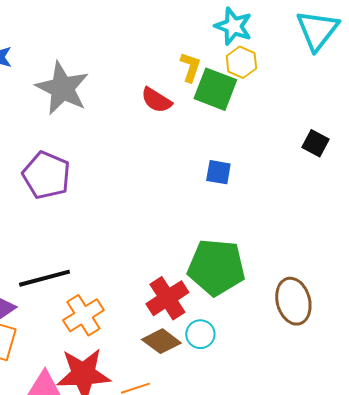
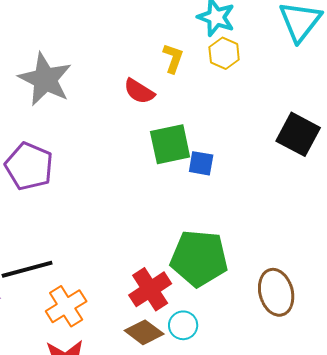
green square: (215, 89) -> (170, 144), moved, turned -33
black square: (315, 143) -> (298, 134), size x1.6

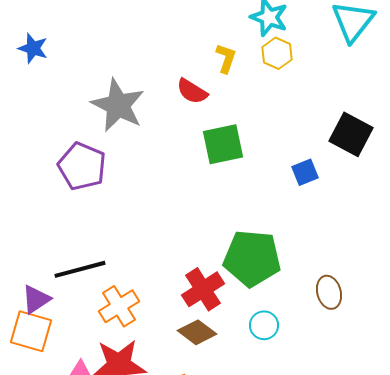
gray star: (45, 79) -> (118, 105), moved
blue square: (201, 163) -> (305, 172), moved, turned -32
brown ellipse: (276, 292) -> (329, 292), size x0.7
cyan circle: (183, 325) -> (264, 325), moved

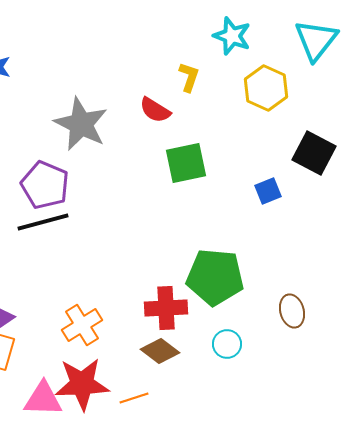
yellow hexagon: (277, 53) -> (266, 88), moved, size x1.4
black line: (80, 269) -> (43, 222), moved
red cross: (203, 289) -> (166, 308), turned 30

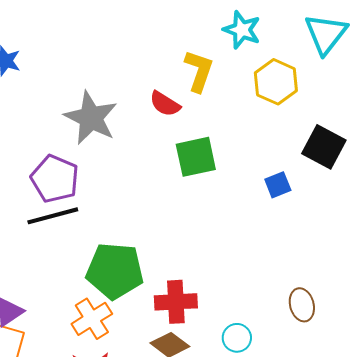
yellow L-shape: (189, 77) -> (199, 71), size x1.4
green pentagon: (215, 277) -> (115, 271), moved

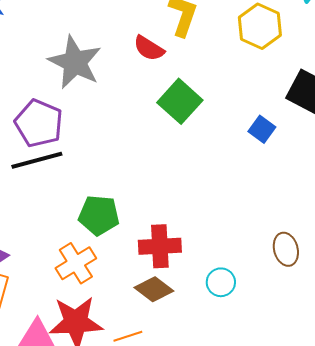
green square: (196, 157) -> (180, 101), turned -36
blue square: (278, 185) -> (262, 129), turned -32
green pentagon: (115, 271) -> (99, 215), size x0.7

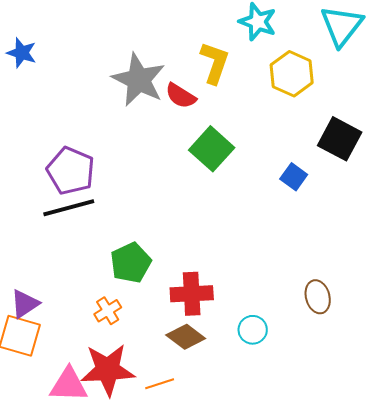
gray star: (75, 62) -> (139, 80), moved
green pentagon: (99, 215) -> (131, 263), turned -30
orange cross: (76, 263) -> (108, 311), size x0.7

